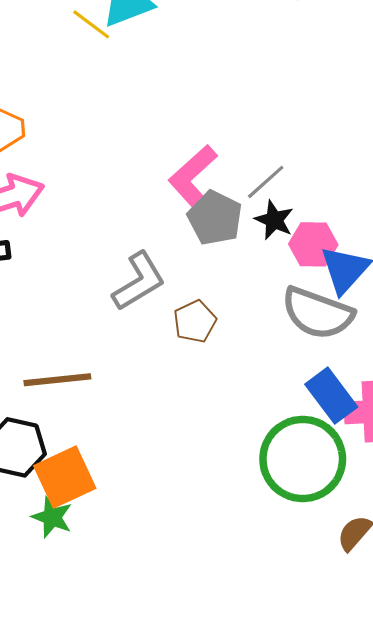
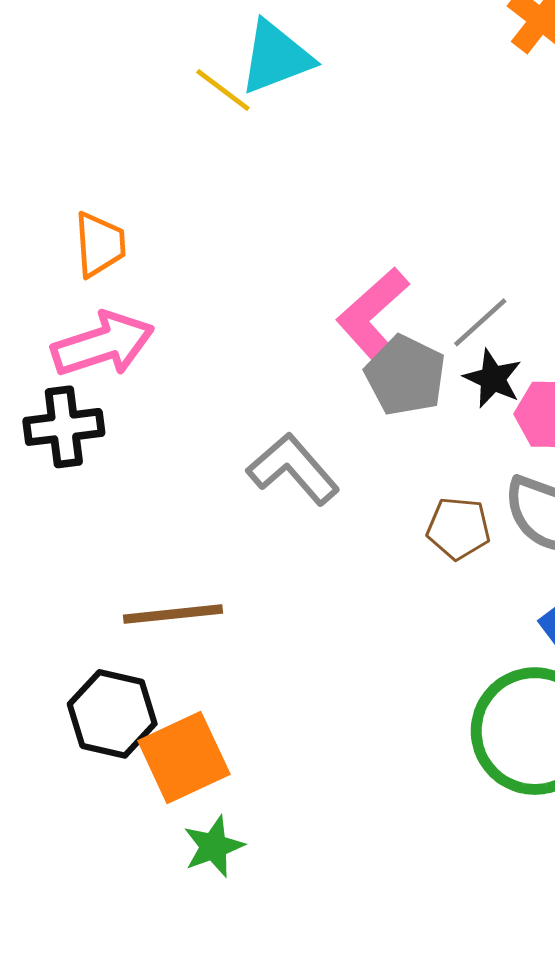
gray L-shape: (139, 281) -> (293, 469), turned -100
brown pentagon: (195, 322) -> (458, 528), moved, turned 30
green star: (52, 517) -> (214, 846), moved, turned 30

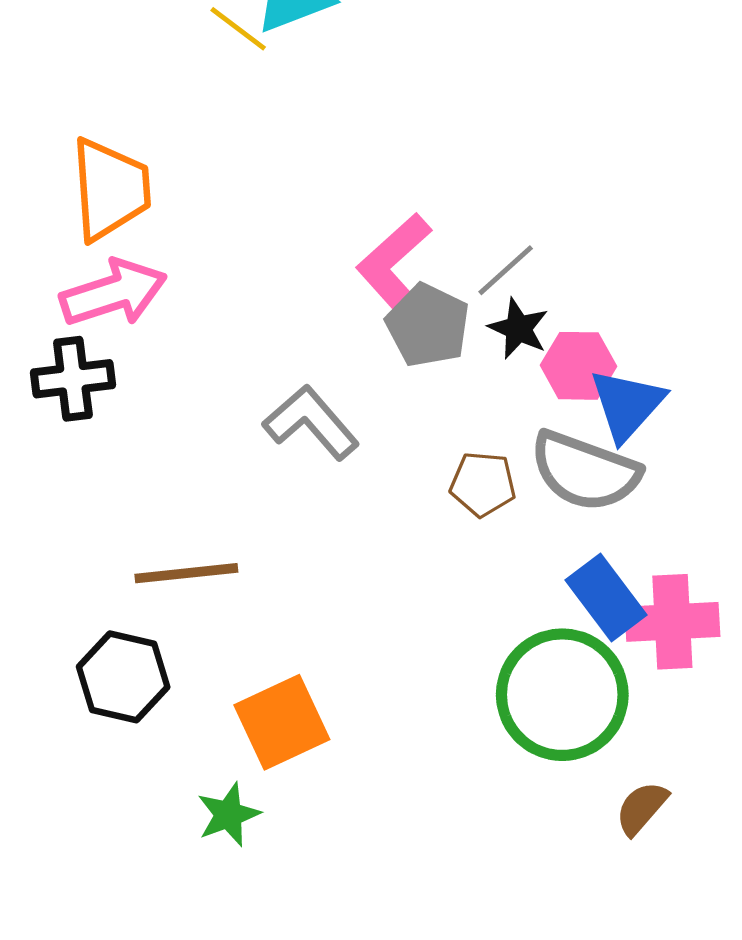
orange trapezoid: (100, 244) -> (110, 189), size x1.5
orange square: (184, 758) -> (282, 722), moved

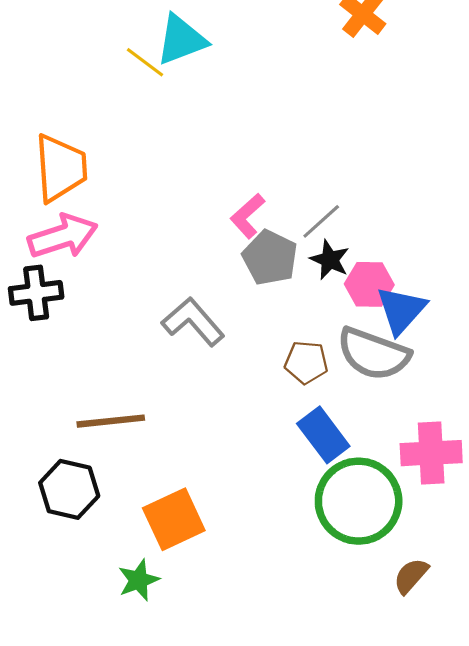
pink L-shape: (394, 262) -> (247, 216), size x0.7
blue rectangle: (606, 597) -> (323, 435), moved

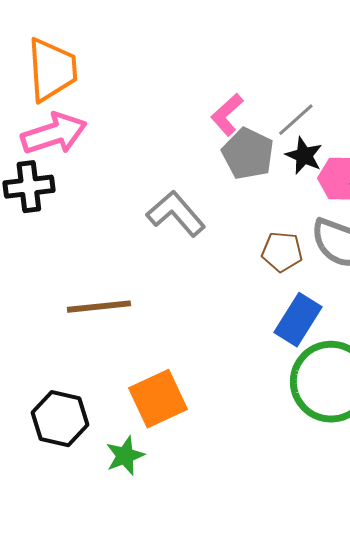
blue rectangle: (323, 435) -> (298, 320), turned 69
black hexagon: (69, 489) -> (60, 419), moved

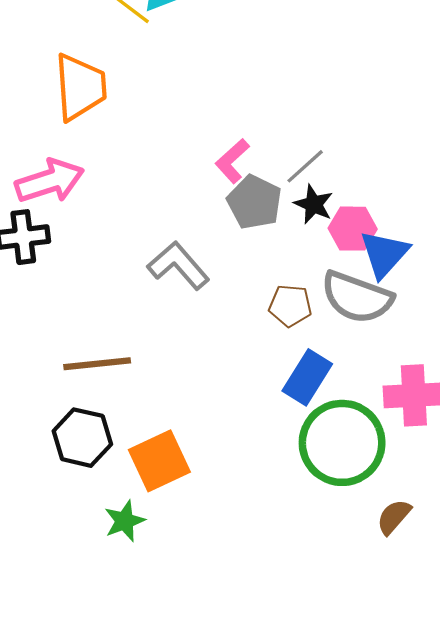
orange trapezoid: (52, 70) -> (80, 87), moved
black hexagon: (60, 419) -> (82, 438), moved

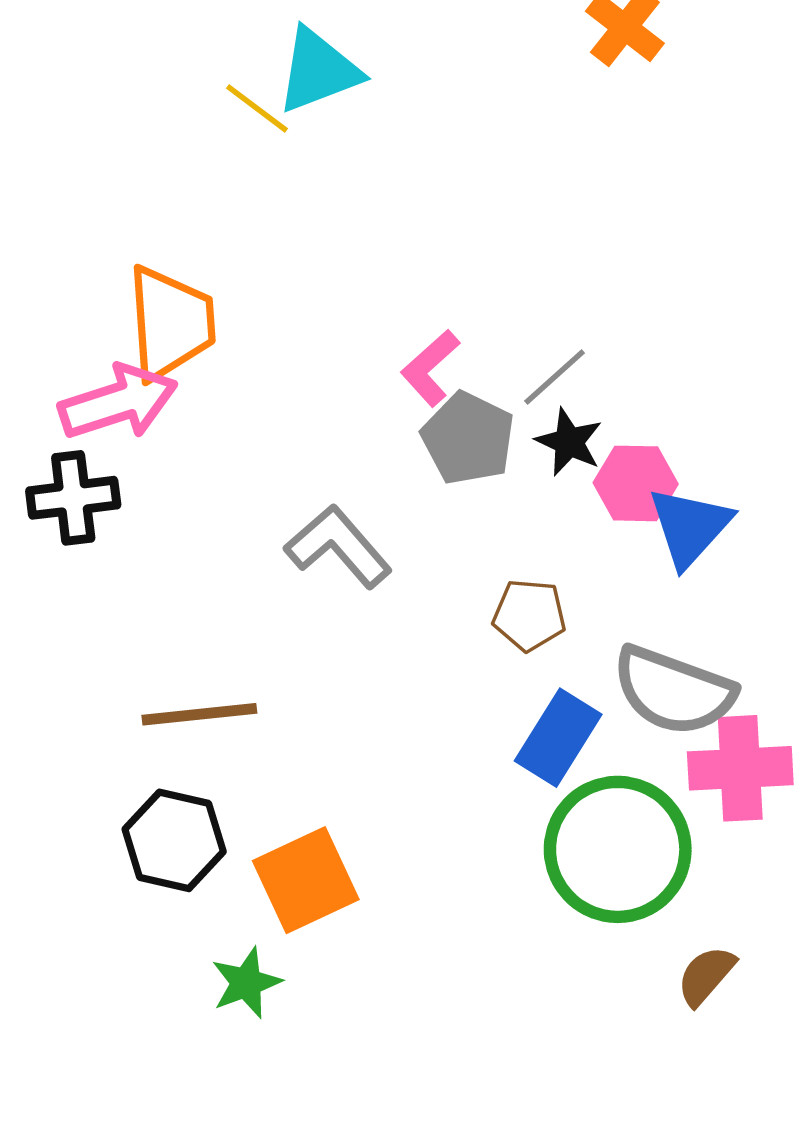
orange trapezoid: (80, 87) -> (171, 323), moved
gray semicircle: (357, 297) -> (674, 691), moved

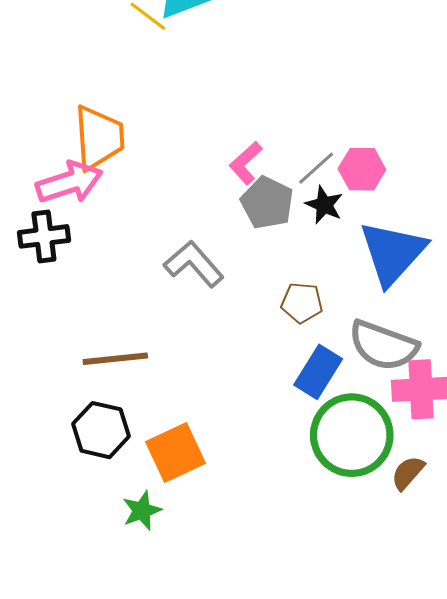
pink hexagon: (636, 483) -> (362, 169), moved
blue triangle: (690, 527) -> (393, 253), size x1.4
brown semicircle: (706, 976) -> (408, 473), moved

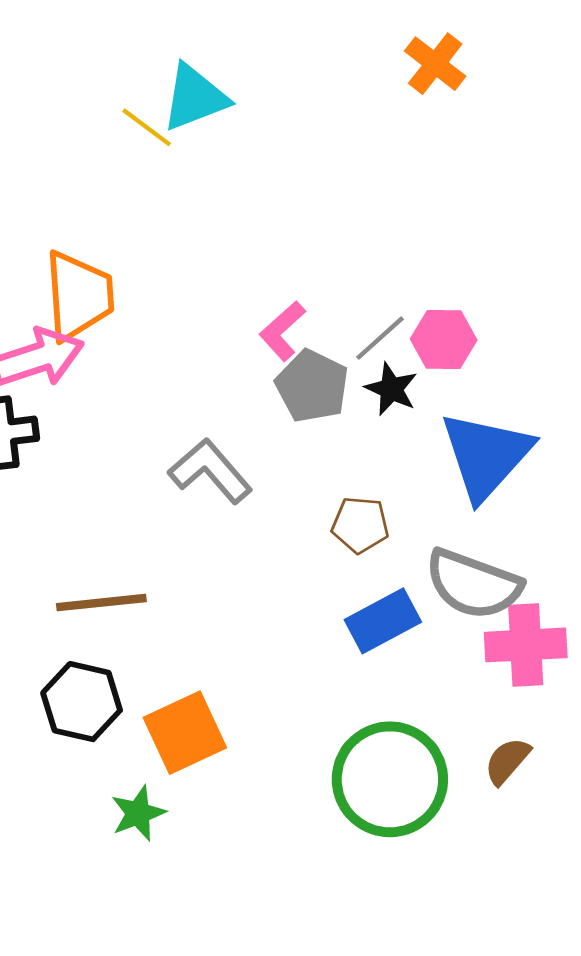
blue rectangle: (318, 372) -> (383, 621), turned 30
green circle: (352, 435) -> (390, 779), moved

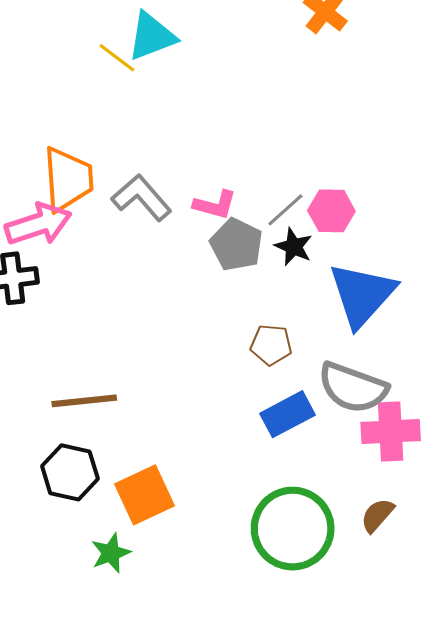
pink L-shape: (282, 331) -> (215, 205), turned -123
gray L-shape: (210, 471) -> (141, 198), moved

